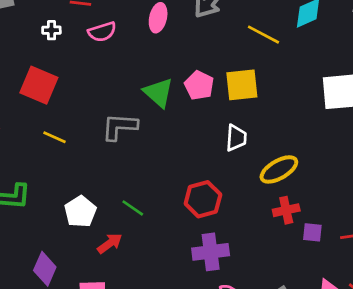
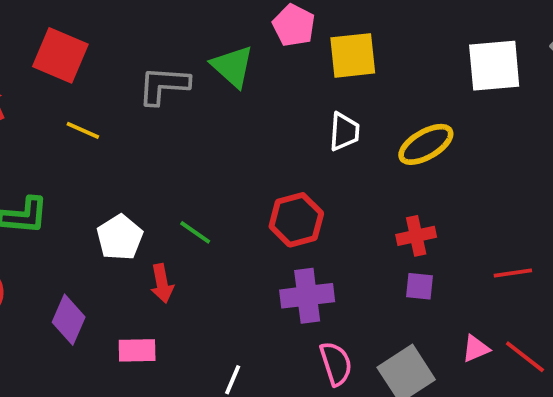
pink pentagon: (199, 85) -> (294, 25), moved
gray L-shape: (120, 127) -> (164, 85), moved
yellow ellipse: (279, 169) -> (426, 144), moved
purple square: (312, 232) -> (419, 286), moved
red arrow: (110, 243) -> (162, 283), turned 115

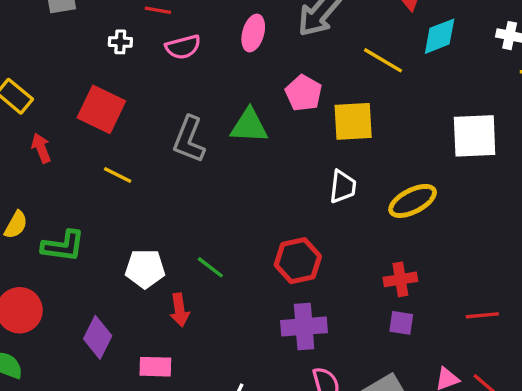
green triangle: (233, 66) -> (249, 126), turned -42
gray L-shape: (164, 85) -> (189, 139), turned -75
white pentagon: (120, 237) -> (145, 269), turned 30

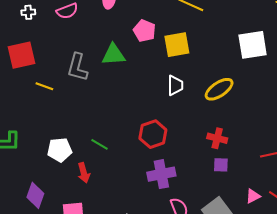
red square: (101, 109) -> (21, 55), turned -32
yellow line: (118, 175) -> (44, 86), moved
red cross: (400, 279) -> (217, 138), turned 30

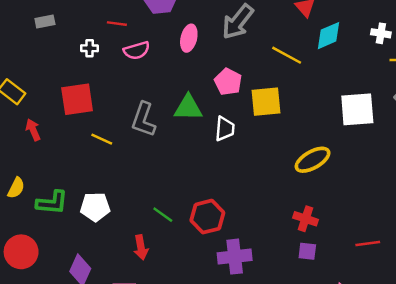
white trapezoid: (175, 85) -> (225, 129), moved
red hexagon: (153, 134) -> (207, 217), moved
white pentagon: (60, 150) -> (95, 207), moved

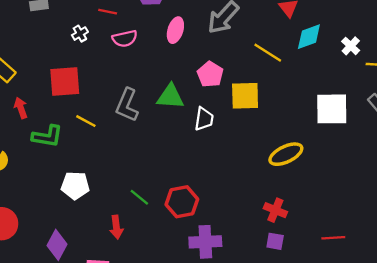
white cross: (381, 33) -> (351, 46), moved, turned 30
white cross: (90, 48) -> (80, 34), turned -35
green L-shape: (52, 203) -> (47, 136), moved

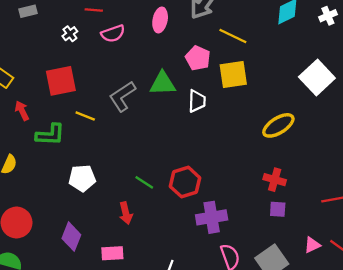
white cross: (351, 46) -> (328, 16), turned 30
yellow line: (268, 53) -> (233, 36), moved
gray L-shape: (127, 105) -> (122, 96), turned 40
white square: (332, 109) -> (317, 78), turned -36

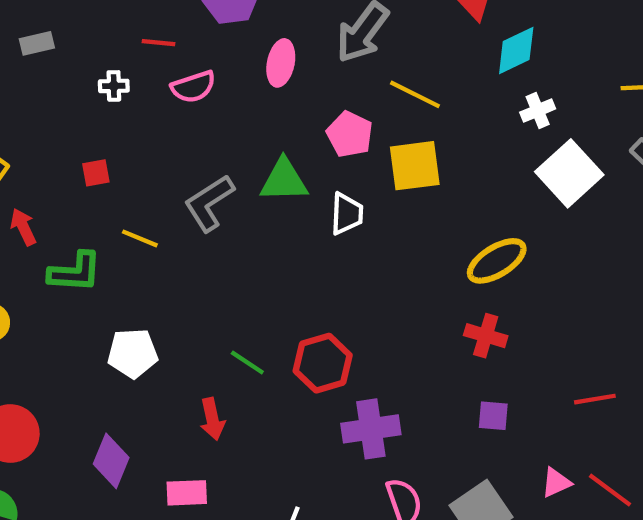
white cross: (328, 16) -> (538, 111), moved
white cross: (70, 34) -> (114, 86), turned 35
red square: (61, 81) -> (96, 173), size x0.5
red cross: (275, 180) -> (486, 336), moved

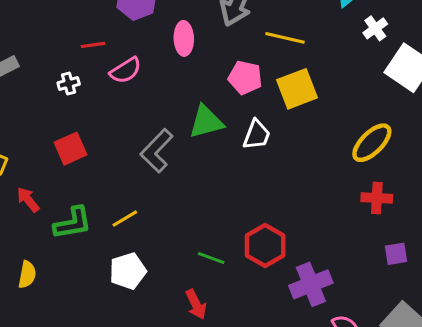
red square: (96, 173) -> (71, 149), size x1.5
white trapezoid: (347, 214) -> (257, 135), turned 32
yellow line: (140, 238) -> (125, 219), moved, turned -40

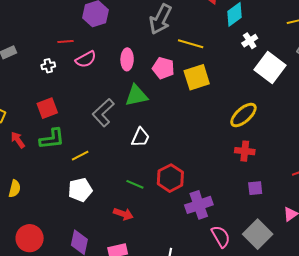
pink ellipse: (184, 38) -> (127, 59), moved
white trapezoid: (257, 135) -> (140, 137), moved
green L-shape: (73, 223) -> (52, 139), moved
red arrow: (196, 304) -> (123, 214), turned -48

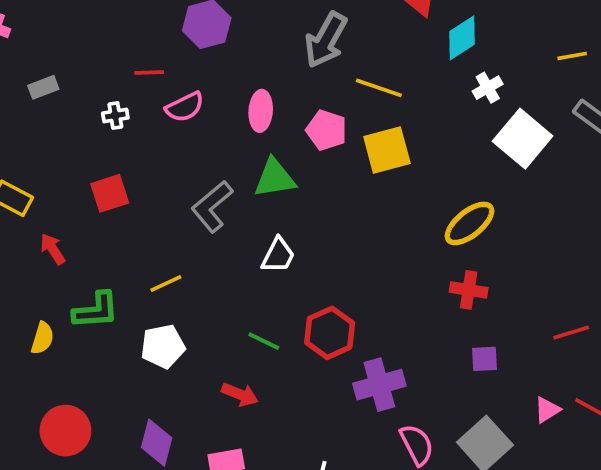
green L-shape: (52, 139) -> (96, 310), moved

